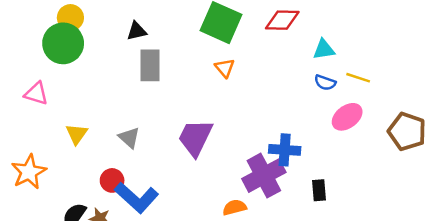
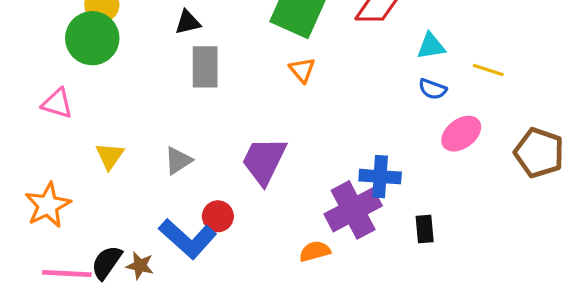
yellow line: (358, 78) -> (488, 70), moved
gray triangle: (129, 138) -> (178, 161), turned 45
red circle: (112, 180) -> (218, 216), moved

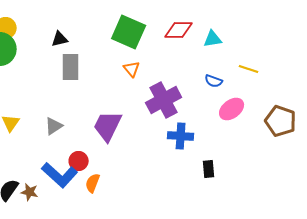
cyan triangle: (431, 46) -> (213, 39), moved
purple cross: (353, 210) -> (164, 100), moved
orange semicircle: (315, 251) -> (93, 183), moved, turned -54

